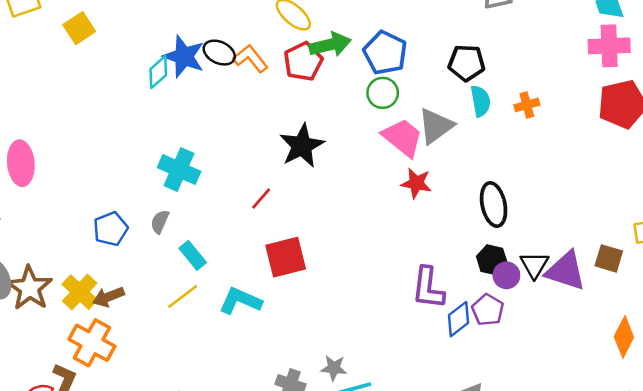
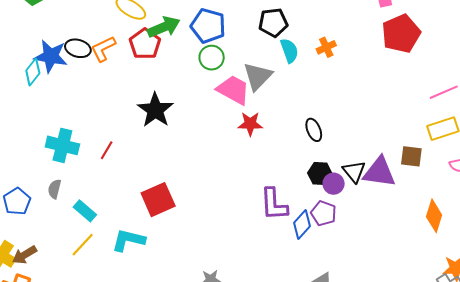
orange L-shape: (250, 59) -> (103, 49), turned -68
red line: (261, 198) -> (107, 150), moved
black ellipse: (494, 205) -> (314, 130), size x0.7

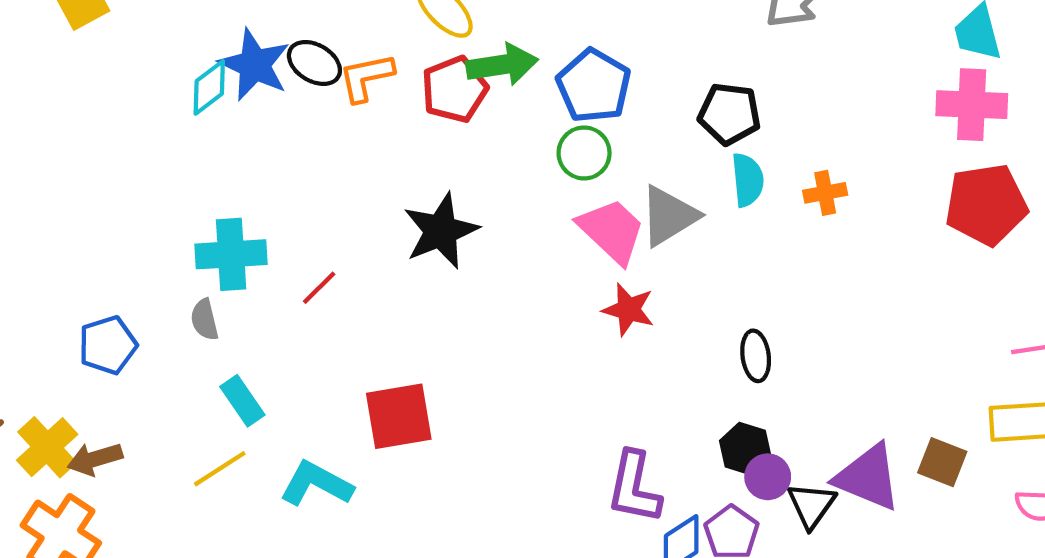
cyan cross: (62, 145) -> (231, 254), turned -32
black triangle: (354, 172) -> (811, 505), moved
gray semicircle: (54, 189) -> (205, 320), moved, turned -42

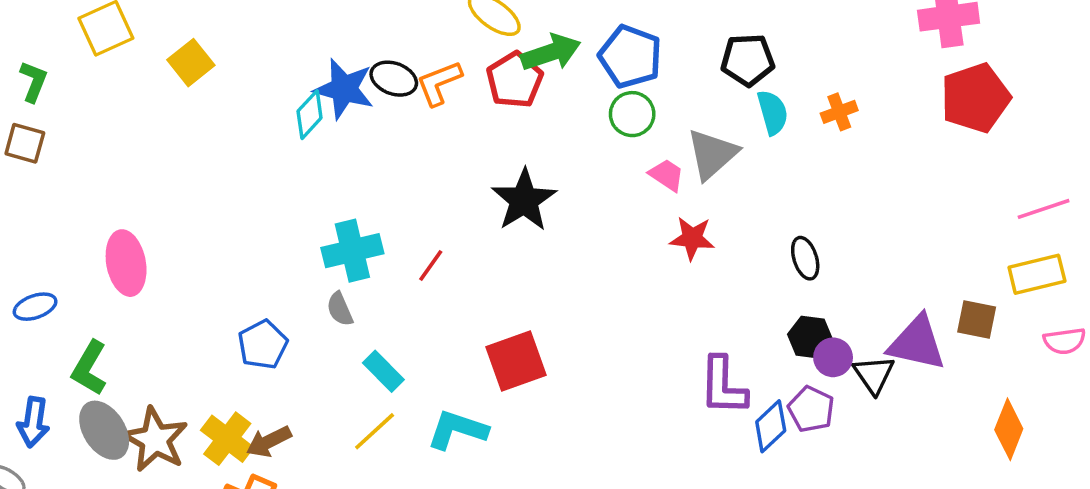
pink trapezoid: (612, 231) -> (667, 175), size x0.6

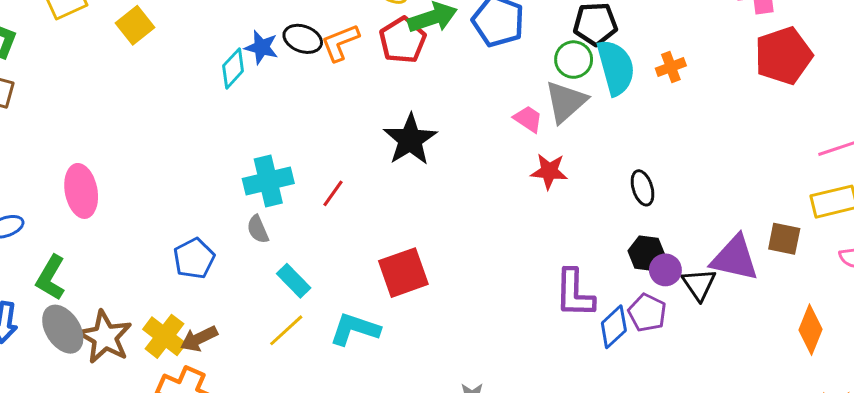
blue star: (344, 89) -> (262, 47), size x0.7
cyan semicircle: (773, 112) -> (616, 67), size x1.5
green circle: (632, 114) -> (574, 60), moved

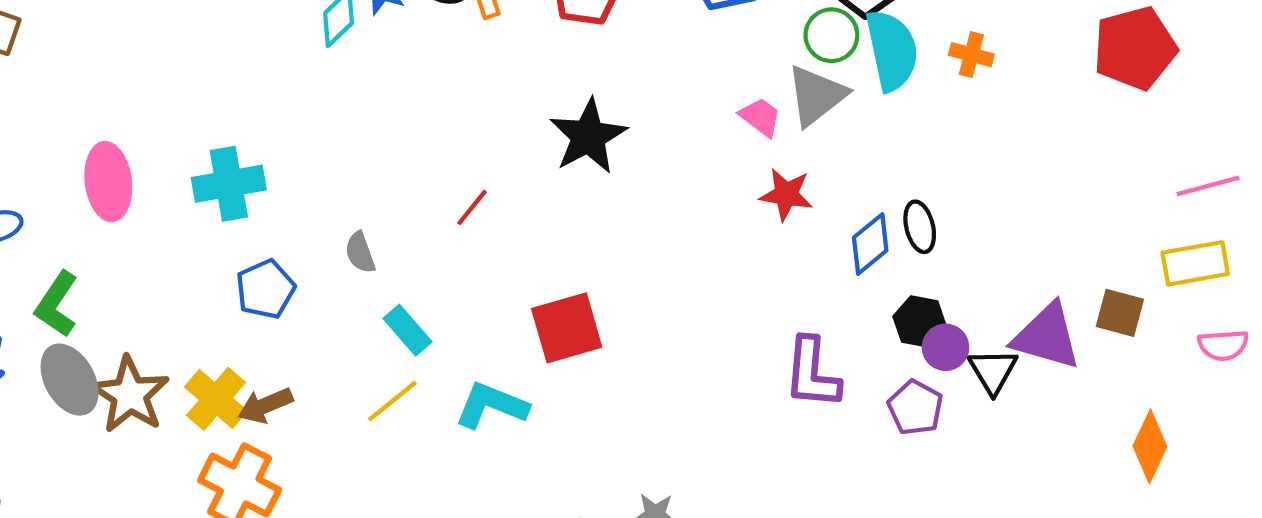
orange cross: (671, 67) -> (971, 55), turned 32
cyan cross: (268, 181) -> (229, 184), moved
blue diamond: (614, 327) -> (870, 244), moved

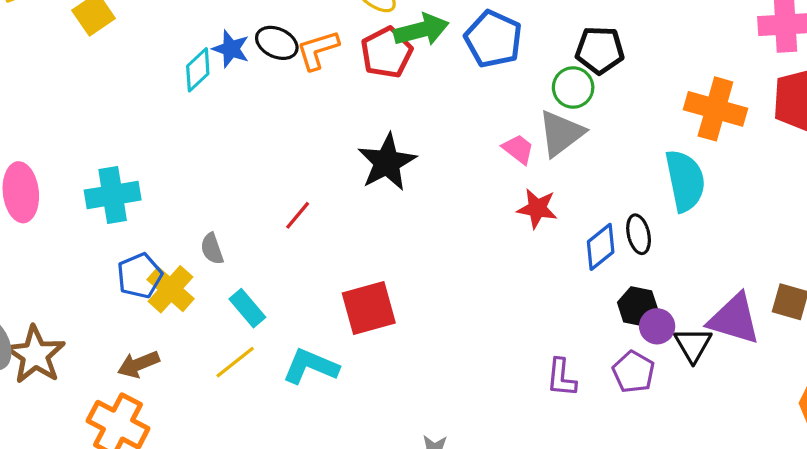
cyan semicircle: (892, 50) -> (685, 181), moved
orange cross: (971, 55) -> (715, 109), moved, size x1.8
purple L-shape: (812, 373) -> (561, 378), moved, size x0.7
yellow cross: (216, 399) -> (171, 289), moved

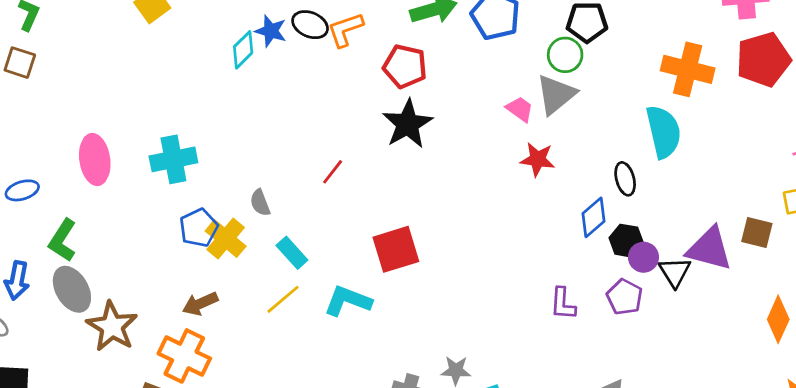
red pentagon: (387, 52) -> (405, 66), moved, turned -30
blue diamond: (601, 247) -> (593, 217), moved
brown star: (35, 355) -> (112, 326), moved

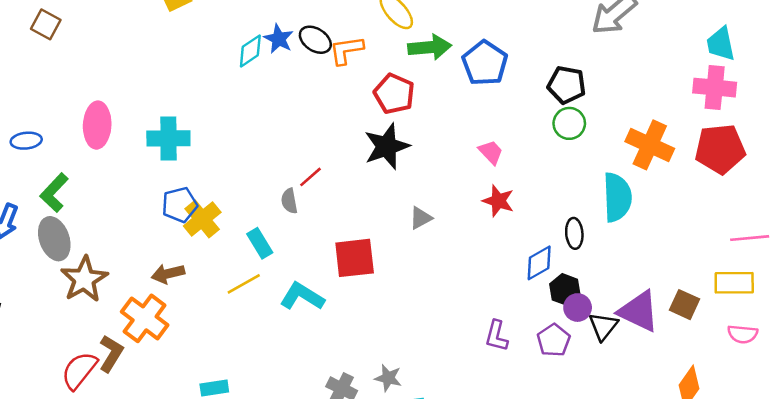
green circle: (565, 55) -> (569, 123), moved
gray triangle: (556, 94) -> (421, 218), moved, size x0.6
gray semicircle: (260, 203) -> (289, 201), moved

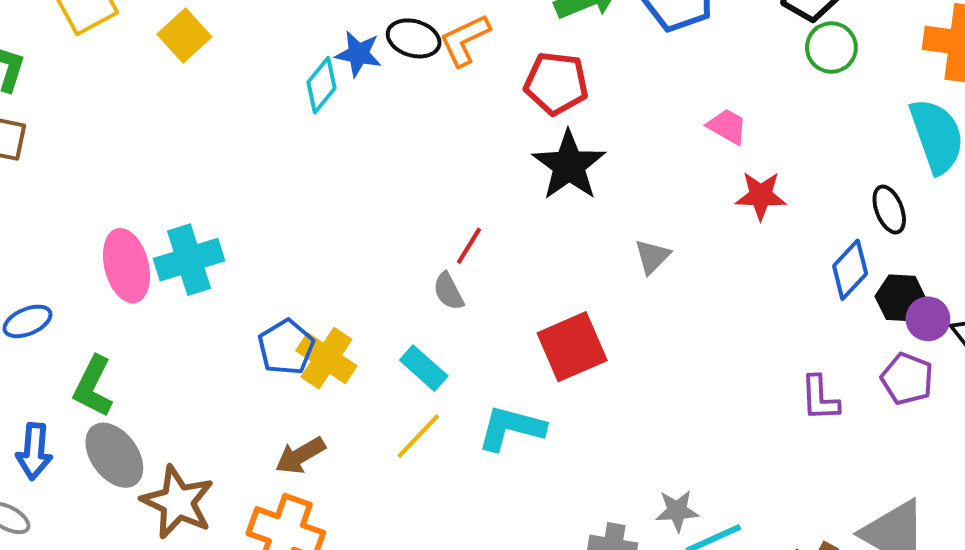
cyan cross: (168, 138) -> (189, 260), moved

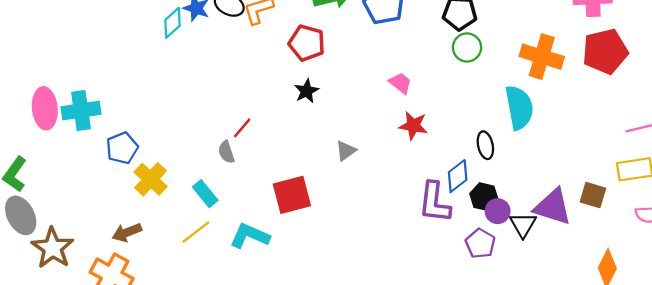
black star: (569, 165) -> (306, 91), size x0.6
blue pentagon: (286, 347) -> (122, 148), moved
purple L-shape: (820, 398) -> (435, 202), moved, size x1.5

